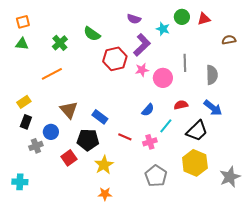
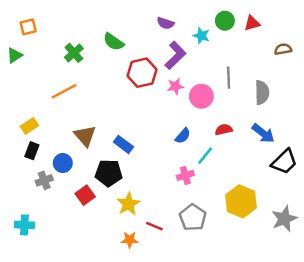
green triangle: (22, 44) -> (15, 55), moved, turned -40
black trapezoid: (197, 131) -> (284, 162), moved
red line: (125, 137) -> (154, 226), moved

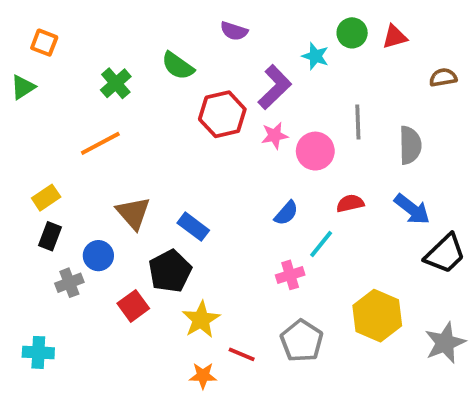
purple semicircle: (165, 23) -> (234, 31), moved
orange square: (28, 27) -> (44, 43), turned 35
black pentagon: (109, 173) -> (170, 271), turned -30

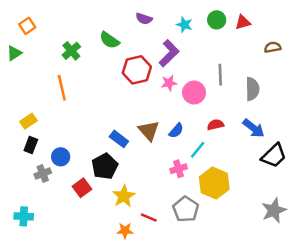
orange square: (44, 43) -> (27, 26), turned 35
cyan star: (315, 56) -> (184, 25), moved
orange line: (100, 143) -> (62, 88), turned -75
brown triangle: (133, 213) -> (149, 131), moved
yellow hexagon: (377, 316) -> (214, 183), moved

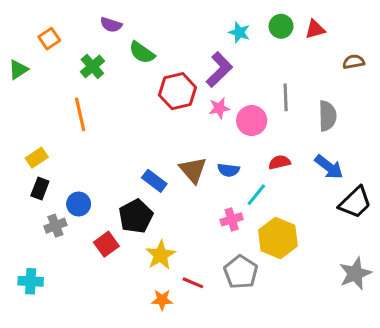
purple semicircle: (144, 19) -> (111, 25), moved
orange square: (27, 26) -> (49, 39), moved
blue semicircle: (176, 131) -> (228, 170), turned 56

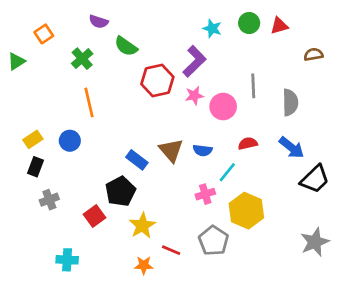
orange line: (80, 114) -> (89, 102), moved
blue circle: (79, 204) -> (70, 141), moved
cyan cross: (31, 281) -> (67, 260), moved

